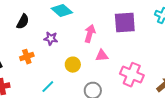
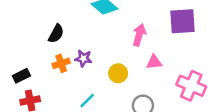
black semicircle: (23, 22) -> (56, 34), moved
purple star: (51, 39) -> (83, 58), moved

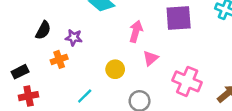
black semicircle: (56, 34) -> (43, 30), moved
purple star: (83, 58) -> (74, 38), moved
pink triangle: (154, 62) -> (151, 58), turned -35

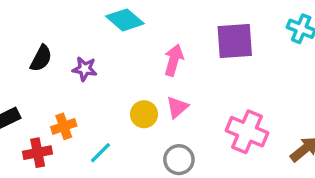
pink triangle: (151, 58) -> (177, 107), moved
orange cross: (59, 59) -> (64, 126), moved
red cross: (29, 96) -> (38, 153), moved

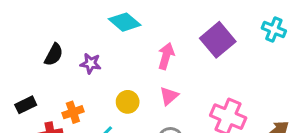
purple square: (235, 41) -> (218, 40), turned -36
yellow circle: (144, 114) -> (128, 102), moved

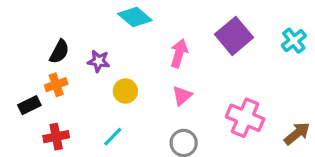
cyan cross: (274, 29) -> (294, 41), moved, turned 30
yellow circle: (128, 102) -> (125, 91), moved
orange cross: (73, 112) -> (56, 85), moved

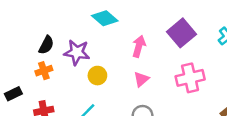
purple star: (99, 61) -> (77, 52), size x1.5
black rectangle: (29, 105) -> (13, 94), moved
pink cross: (245, 118) -> (190, 78), moved, turned -36

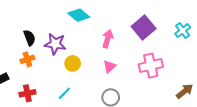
black semicircle: (46, 45) -> (29, 38), turned -49

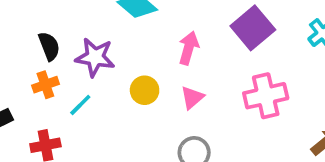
yellow circle: (73, 63) -> (145, 90), moved
cyan line: (64, 93) -> (80, 105), moved

